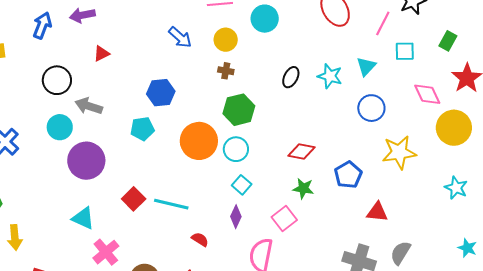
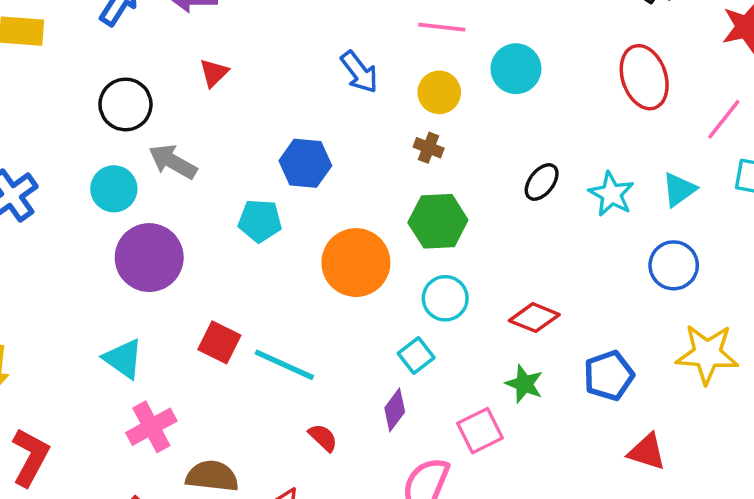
red triangle: (101, 54) -> (214, 73), turned -30
cyan circle: (236, 149) -> (445, 298), moved
red square: (134, 199) -> (219, 342), turned -30

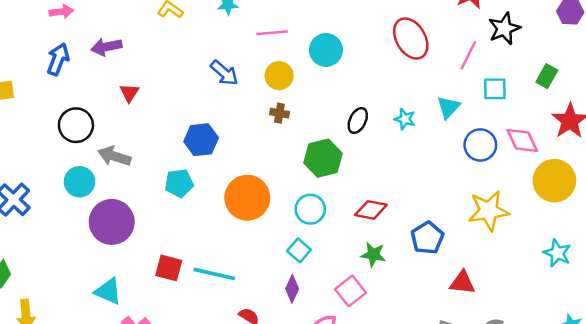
cyan star: (611, 194) -> (405, 119), size x0.7
green hexagon: (438, 221) -> (323, 158), moved
blue circle: (674, 265) -> (480, 145), moved

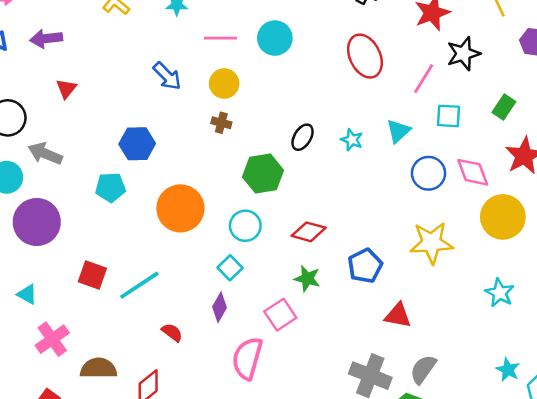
cyan circle: (326, 50) -> (275, 38), moved
cyan line: (214, 274) -> (139, 285), turned -51
cyan triangle: (108, 291) -> (27, 294), size x0.7

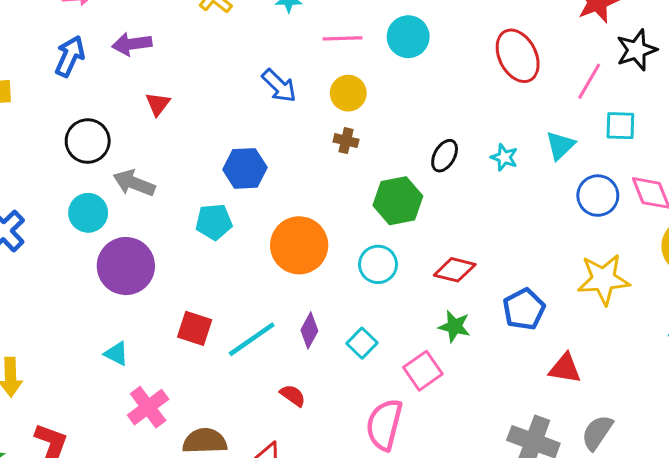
cyan square: (230, 268) -> (362, 343), moved
purple diamond: (219, 307) -> (309, 330), moved

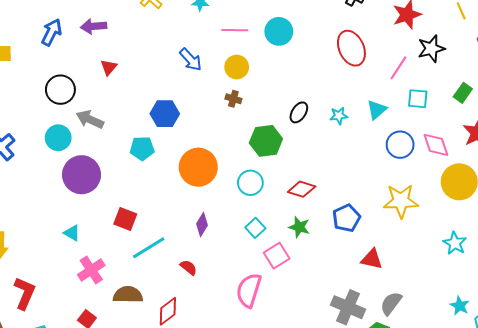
cyan star: (504, 157) -> (339, 116), turned -30
cyan line: (252, 339) -> (149, 248), moved
cyan square: (362, 343) -> (255, 228), moved

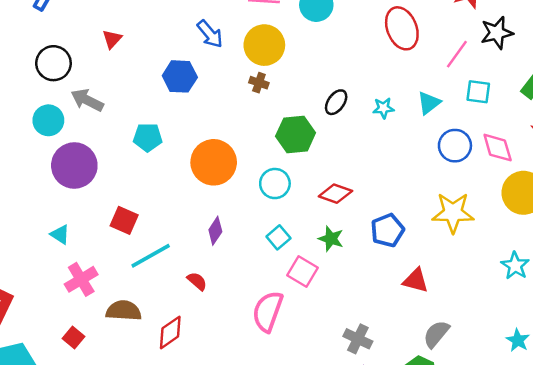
yellow circle: (237, 67) -> (264, 45), size x1.4
blue hexagon: (165, 114) -> (180, 76), moved
pink square: (277, 256) -> (302, 271), turned -30
gray cross: (348, 307) -> (358, 339), moved, size x0.7

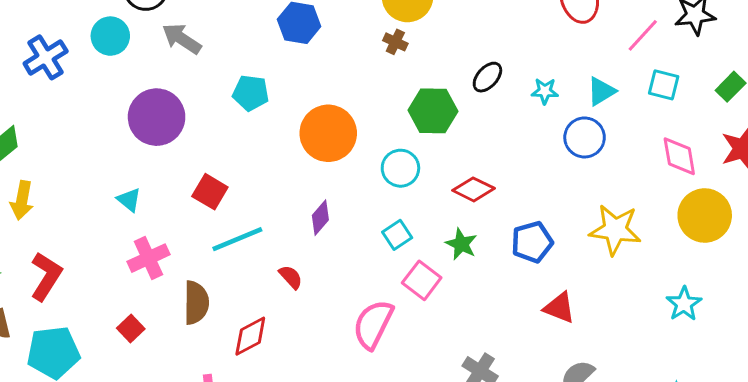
cyan circle: (48, 120) -> (110, 36), moved
blue circle: (455, 146) -> (585, 137), moved
brown semicircle: (124, 311) -> (196, 303), turned 80

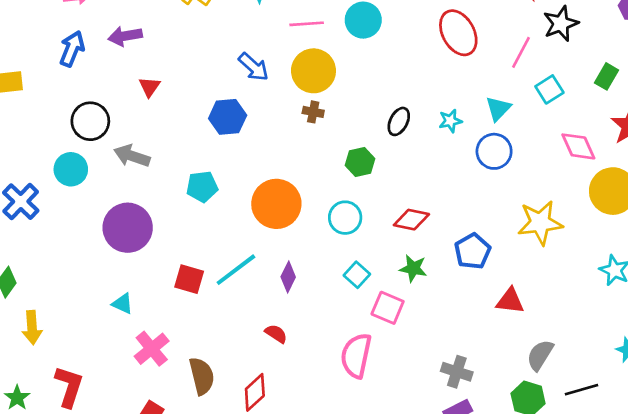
cyan square: (664, 85) -> (549, 89), turned -32
green hexagon: (433, 111) -> (360, 162), size x0.7
cyan line: (237, 239) -> (236, 270), moved

